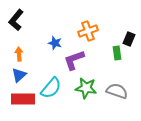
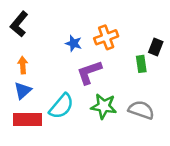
blue star: (55, 43) -> (74, 43), moved

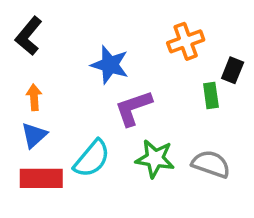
orange cross: (106, 37) -> (186, 41), moved
blue star: (74, 43) -> (110, 65), size x1.5

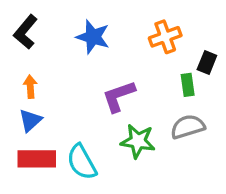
blue star: (110, 65) -> (93, 37), moved
cyan semicircle: (92, 159) -> (82, 162), moved, turned 111
gray semicircle: (211, 164) -> (188, 127), moved, turned -36

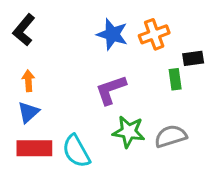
blue star: (93, 37) -> (112, 34), moved
black rectangle: (207, 62) -> (193, 58), turned 60
gray semicircle: (188, 127) -> (171, 136), moved

